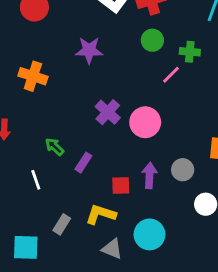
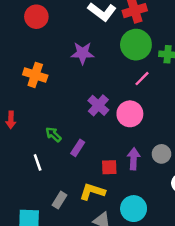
green circle: (152, 40) -> (136, 45), size x1.6
pink line: (171, 75) -> (142, 79), moved

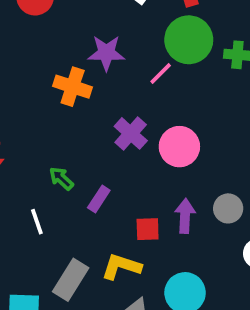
orange cross: (35, 75) -> (73, 87), moved
pink line: (142, 79) -> (161, 74), moved
gray rectangle: (59, 200) -> (71, 280), size x1.5

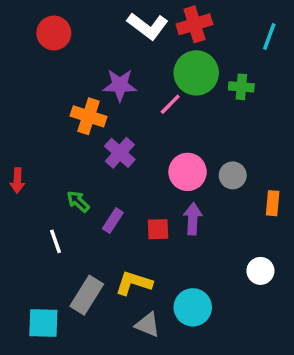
purple cross: (131, 133) -> (120, 153), moved
gray circle: (228, 208) -> (233, 175), moved
purple arrow: (185, 216) -> (193, 219), moved
red square: (148, 229) -> (158, 229), moved

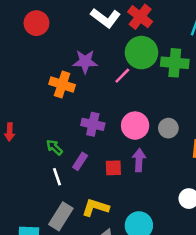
red cross: (194, 24) -> (140, 17), turned -35
green cross: (241, 87) -> (175, 63), size x1.5
purple cross: (120, 153) -> (93, 124), moved, turned -30
white line: (56, 241) -> (57, 177), moved

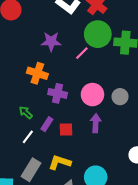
orange cross: (62, 85) -> (37, 73), moved
red square: (113, 168) -> (66, 129), moved
white line: (57, 177) -> (28, 137), turned 56

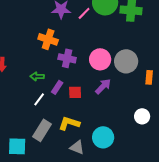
pink line: (82, 53) -> (84, 13), moved
gray circle: (120, 97) -> (126, 61), size x1.5
green arrow: (26, 113) -> (37, 76), turned -40
purple arrow: (96, 123) -> (103, 86), turned 42

